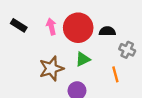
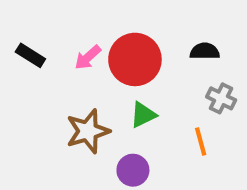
pink arrow: (51, 27) -> (88, 57), turned -119
black semicircle: (107, 31) -> (205, 51), moved

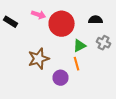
pink arrow: (88, 57) -> (38, 15), moved, turned -120
green triangle: (143, 115) -> (80, 46), moved
orange line: (201, 141) -> (76, 64), moved

